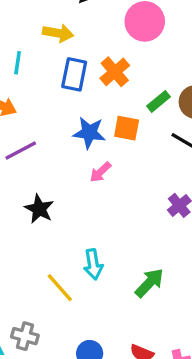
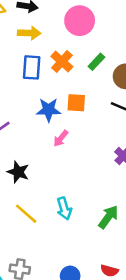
yellow arrow: (58, 33) -> (29, 33), moved
green rectangle: (159, 101) -> (96, 62), moved
yellow line: (60, 288) -> (26, 214), moved

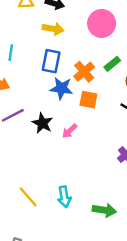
orange cross: (62, 62) -> (84, 72), moved
blue star: (49, 110) -> (61, 88), moved
black star: (18, 172) -> (42, 123), moved
green arrow: (108, 217) -> (104, 210), turned 55

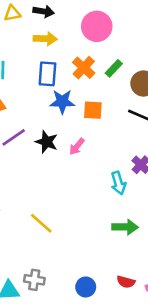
orange cross: (84, 72) -> (84, 68), moved
cyan arrow: (64, 197) -> (118, 183), moved

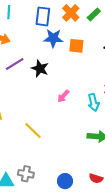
pink arrow: (77, 146) -> (63, 96), moved

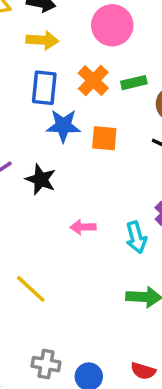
green rectangle: (94, 14) -> (134, 83), turned 32
pink arrow: (63, 96) -> (83, 227), turned 48
gray cross: (26, 174) -> (46, 364), moved

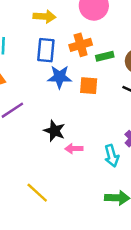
orange cross: (93, 81) -> (81, 45), turned 30
green rectangle: (134, 83) -> (105, 56), moved
black star: (41, 179) -> (54, 131), moved

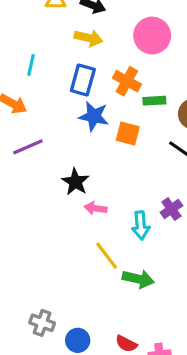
orange cross: (81, 45) -> (127, 81), turned 35
yellow line: (37, 193) -> (107, 256), moved

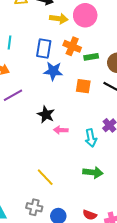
yellow arrow: (89, 38) -> (59, 19), moved
orange square: (128, 133) -> (83, 86), moved
yellow line: (107, 256) -> (45, 177), moved

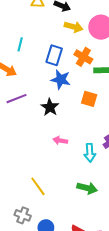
black star: (46, 114) -> (50, 107), moved

